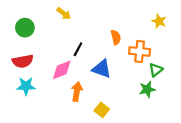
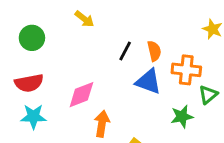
black line: (78, 49) -> (125, 51), moved
blue triangle: (102, 69) -> (148, 82), moved
green star: (147, 89) -> (182, 116), moved

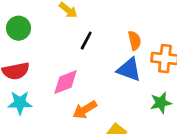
black line: (125, 51) -> (86, 41), moved
orange arrow: (102, 124) -> (85, 110), turned -130

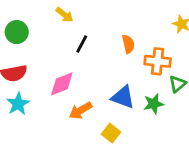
blue triangle: (129, 70) -> (123, 97), moved
cyan star: (20, 103) -> (18, 104), turned -30

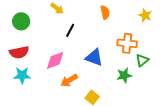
orange semicircle: (128, 44) -> (105, 12), moved
blue triangle: (123, 97) -> (94, 57), moved
cyan star: (18, 104) -> (22, 75), turned 30

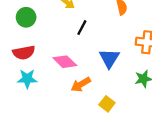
blue triangle: (94, 57) -> (109, 58), turned 42
pink diamond: (55, 60) -> (65, 62), turned 65

